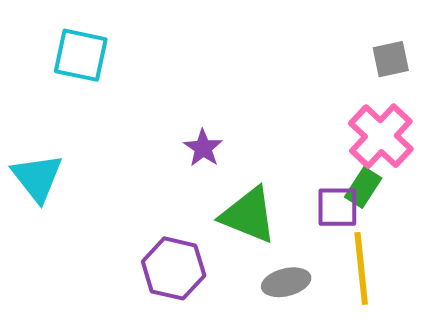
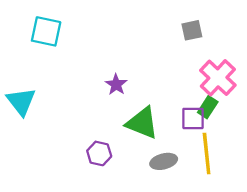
gray square: (391, 59) -> (192, 30), moved
purple hexagon: (174, 268) -> (99, 153), size x0.7

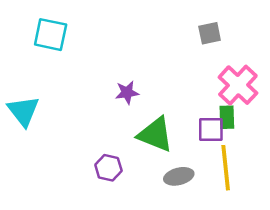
purple star: (116, 85) -> (127, 92), turned 30
green rectangle: (208, 107) -> (227, 117), turned -35

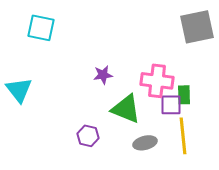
gray square: (210, 33) -> (197, 27), moved, size x1.8
pink cross: (238, 85) -> (157, 81), moved, turned -36

